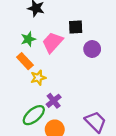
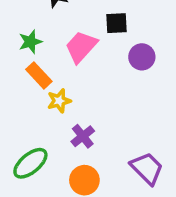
green star: (28, 39) -> (30, 42), moved
green ellipse: (34, 115) -> (30, 163), moved

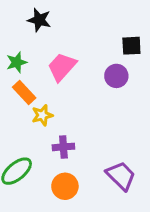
black square: (117, 23) -> (131, 46), moved
purple cross: (83, 136) -> (63, 147), turned 35

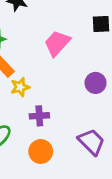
pink trapezoid: (62, 67) -> (57, 43), moved
purple circle: (116, 76) -> (96, 83), moved

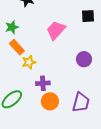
purple trapezoid: (91, 142) -> (81, 102), turned 60
orange circle: (41, 151) -> (50, 101), moved

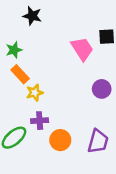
pink trapezoid: (56, 30) -> (82, 49), moved, turned 105
purple cross: (43, 83) -> (40, 121), moved

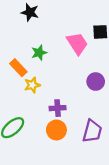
green star: (14, 50) -> (39, 53), moved
purple cross: (40, 121) -> (58, 108), moved

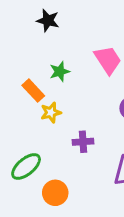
orange circle: (56, 130) -> (55, 193), moved

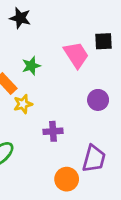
orange circle: (55, 193) -> (67, 179), moved

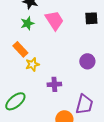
pink trapezoid: (76, 55) -> (54, 20), moved
green star: (31, 66) -> (27, 23), moved

